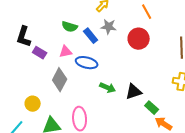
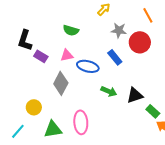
gray star: (109, 27) -> (119, 30), moved
blue rectangle: (91, 36) -> (115, 57), moved

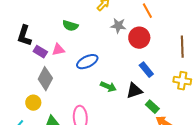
pink triangle: (67, 55) -> (58, 50), moved
blue rectangle: (115, 57) -> (146, 70), moved
blue ellipse: (88, 66) -> (87, 62), turned -40
gray diamond: (61, 83) -> (45, 79), moved

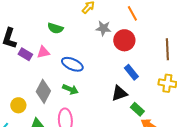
blue ellipse: (87, 62) -> (72, 64), turned 50
gray diamond: (45, 79) -> (43, 91), moved
green arrow: (108, 87) -> (70, 89), moved

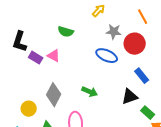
pink triangle: (43, 52) -> (54, 56), turned 40
blue ellipse: (72, 64) -> (107, 56), moved
green arrow: (70, 89) -> (90, 92), moved

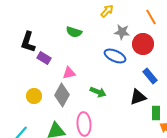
pink triangle: (54, 56) -> (69, 73), moved, turned -40
yellow circle: (29, 109) -> (34, 96), moved
green rectangle: (148, 113) -> (156, 113), turned 48

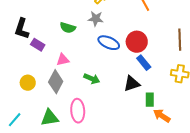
green semicircle: (74, 32) -> (68, 28), moved
gray star: (122, 32) -> (96, 19), moved
red circle: (143, 44) -> (137, 42), moved

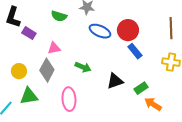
black triangle: (132, 84) -> (115, 81), moved
green rectangle: (150, 100) -> (141, 88), turned 56
green triangle: (50, 118) -> (29, 96), moved

